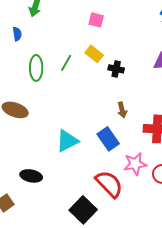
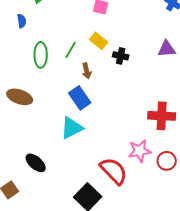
brown arrow: (122, 110) -> (87, 71), moved
blue rectangle: (108, 139) -> (80, 98), moved
black ellipse: (31, 176) -> (36, 163), turned 30

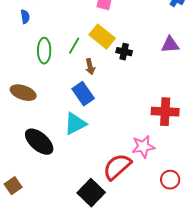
yellow rectangle: (99, 41) -> (102, 37), size x1.4
red circle: (167, 161) -> (170, 180), moved
black ellipse: (36, 163) -> (39, 142), moved, size x1.4
red semicircle: (114, 171) -> (117, 167), turned -88

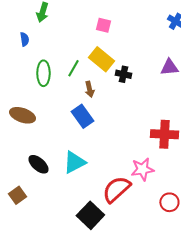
cyan triangle: (75, 124) -> (74, 162), moved
black ellipse: (39, 142) -> (38, 164), size x0.7
brown square: (13, 186) -> (17, 195), moved

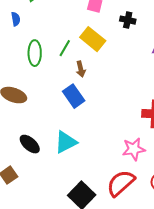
black cross: (123, 74) -> (128, 20), moved
red semicircle: (116, 189) -> (121, 183), moved

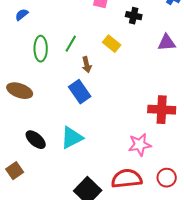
blue semicircle: (16, 19) -> (22, 15), turned -120
yellow rectangle: (93, 39) -> (112, 44), moved, size x0.7
red semicircle: (121, 183) -> (127, 179), turned 36

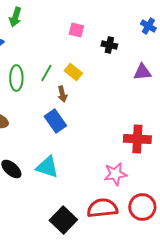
yellow rectangle: (112, 44) -> (73, 72), moved
cyan triangle: (72, 138) -> (47, 167), turned 45
red circle: (167, 178) -> (142, 207), size x1.4

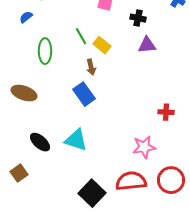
purple triangle: (142, 72) -> (147, 45), moved
green line: (46, 73) -> (81, 36), moved, turned -60
red cross: (137, 139) -> (166, 112), size x0.6

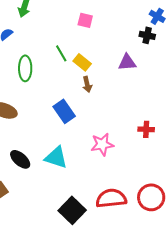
black cross: (138, 18) -> (147, 35), moved
brown arrow: (91, 67) -> (87, 84), moved
pink star: (144, 147) -> (102, 144), moved

